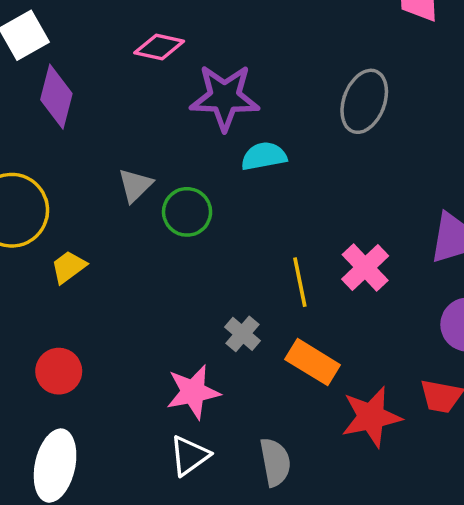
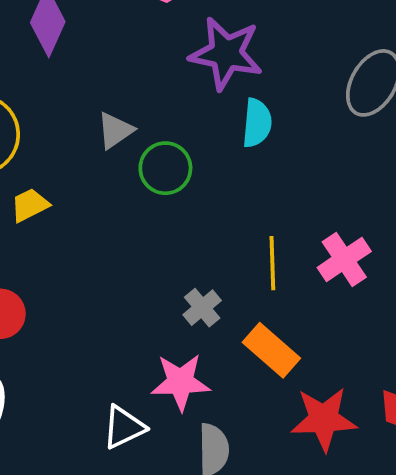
cyan semicircle: (264, 156) -> (257, 123), turned 96
pink star: (193, 392) -> (181, 382), moved

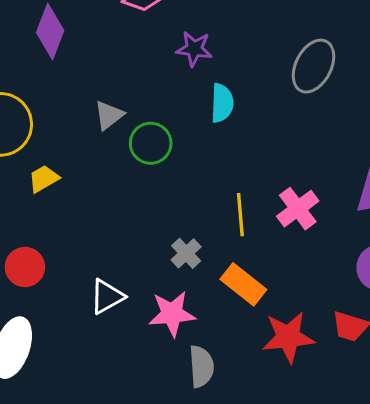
purple star: (226, 53) -> (194, 49), size x0.6
white triangle: (124, 427) -> (107, 297), moved

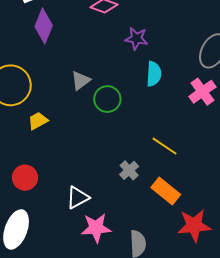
pink cross: (298, 209) -> (202, 92), moved
yellow line: (240, 215) -> (165, 146), turned -52
pink star: (172, 314) -> (96, 228), moved

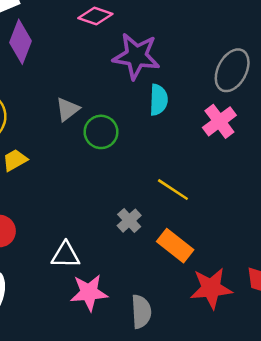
purple star: (136, 39) -> (136, 56), size x1.6
white triangle: (78, 198) -> (65, 255), turned 30

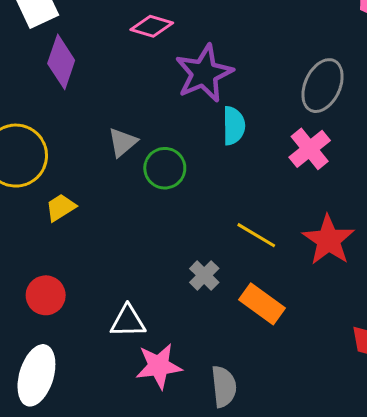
purple star: (136, 56) -> (204, 73), turned -30
red star: (211, 288) -> (328, 240), moved, turned -30

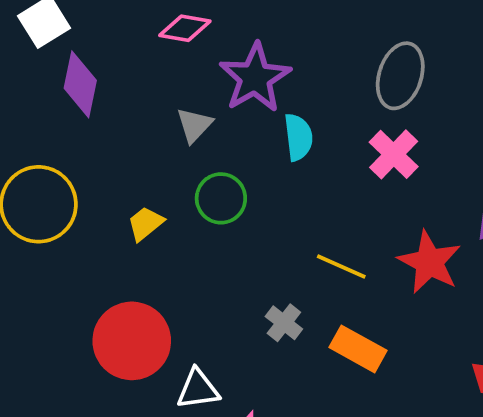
gray triangle: (122, 142) -> (194, 125), moved
yellow trapezoid: (61, 207) -> (145, 223), moved
red circle: (46, 295) -> (132, 341), moved, size x1.6

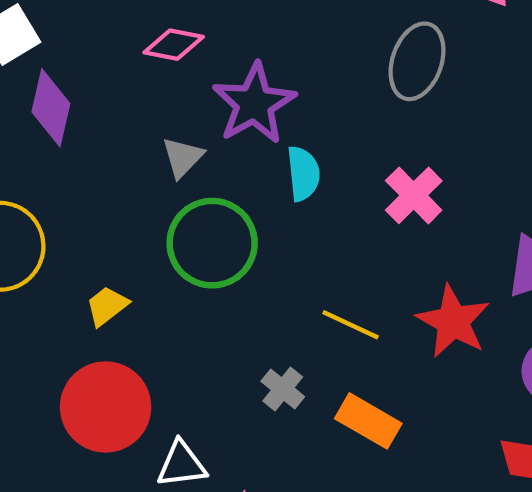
gray ellipse: (400, 76) -> (417, 61), moved
green circle: (221, 198) -> (212, 243), size x1.5
yellow trapezoid: (145, 223) -> (107, 306), moved

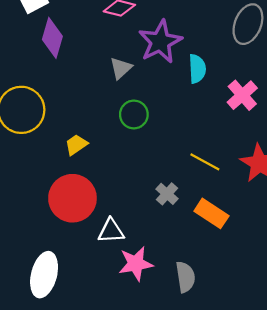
cyan semicircle: (303, 174) -> (197, 69), moved
green circle: (212, 243) -> (134, 114), size x0.6

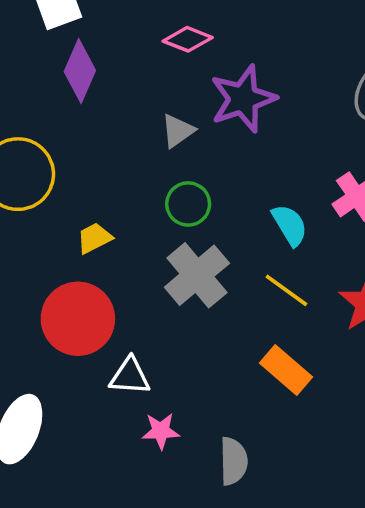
cyan semicircle: (197, 69) -> (290, 225), moved, turned -36
gray cross: (167, 194) -> (197, 275), moved, size x1.8
pink star: (136, 264) -> (161, 431), size x0.7

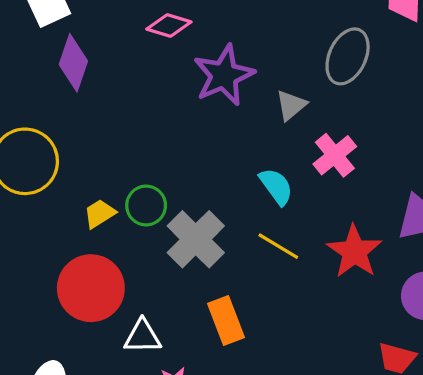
gray triangle: (178, 131) -> (291, 105), moved
green circle: (188, 204) -> (146, 205), moved
orange rectangle: (286, 370) -> (226, 321), moved, turned 33

